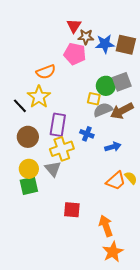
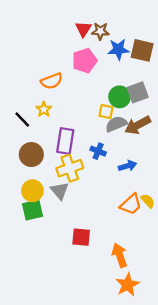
brown star: (86, 37) -> (100, 31), moved
pink pentagon: (75, 54) -> (84, 61), turned -30
yellow star: (39, 97) -> (44, 109), size x0.6

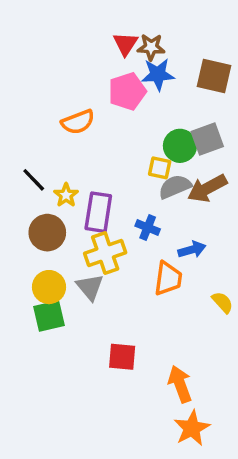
blue star: (118, 49) -> (158, 74), moved
yellow star: (44, 109) -> (66, 195), moved
orange trapezoid: (131, 204) -> (168, 279), moved, turned -40

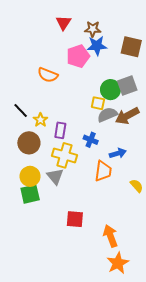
red triangle: (126, 44) -> (63, 23), moved
orange semicircle: (78, 122) -> (48, 75), turned 42
purple rectangle: (98, 212) -> (60, 130), size x0.7
yellow cross: (105, 253) -> (64, 155), turned 35

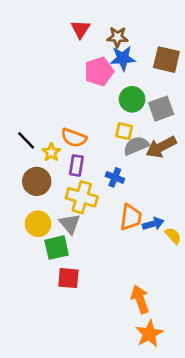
orange semicircle: (48, 75) -> (74, 138), moved
green circle: (110, 90) -> (132, 99), moved
blue arrow: (118, 153) -> (153, 224), moved
green square: (30, 194) -> (57, 248), moved
red square: (75, 219) -> (68, 278), moved

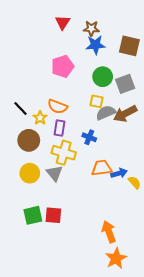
pink pentagon: (99, 71) -> (63, 66), moved
orange trapezoid: (131, 217) -> (102, 168), turned -105
green square: (57, 248) -> (33, 215), moved

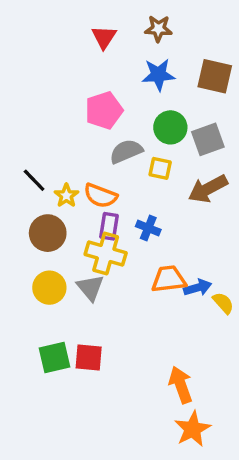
brown star: (91, 28) -> (158, 29), moved
orange semicircle: (57, 106) -> (101, 196), moved
gray semicircle: (106, 113) -> (126, 151), moved
purple rectangle: (60, 128) -> (109, 226), moved

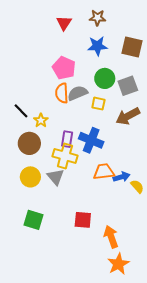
pink pentagon: (104, 110) -> (64, 68), turned -30
orange semicircle: (101, 196) -> (62, 93), moved, turned 66
blue cross: (148, 228) -> (91, 140), size x1.6
green square: (54, 357) -> (34, 220), turned 30
red square: (89, 357) -> (83, 220), moved

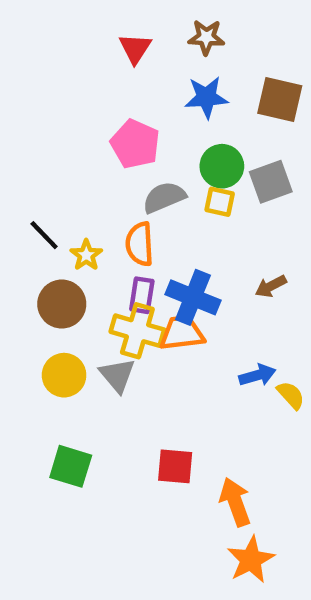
orange semicircle: (62, 93) -> (140, 244), moved
yellow square: (98, 104) -> (220, 202), moved
brown arrow: (128, 116) -> (271, 286), moved, size x0.6
orange trapezoid: (104, 172) -> (182, 333), moved

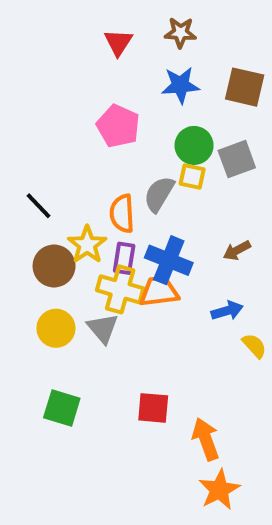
gray semicircle: (164, 197) -> (159, 194), moved, turned -36
yellow star: (86, 255) -> (87, 245), moved, size x1.4
blue arrow: (257, 375) -> (227, 311), moved

